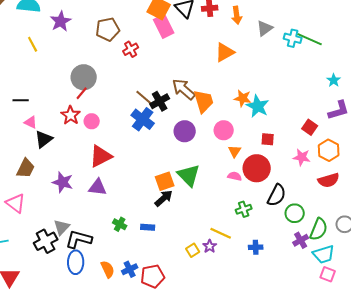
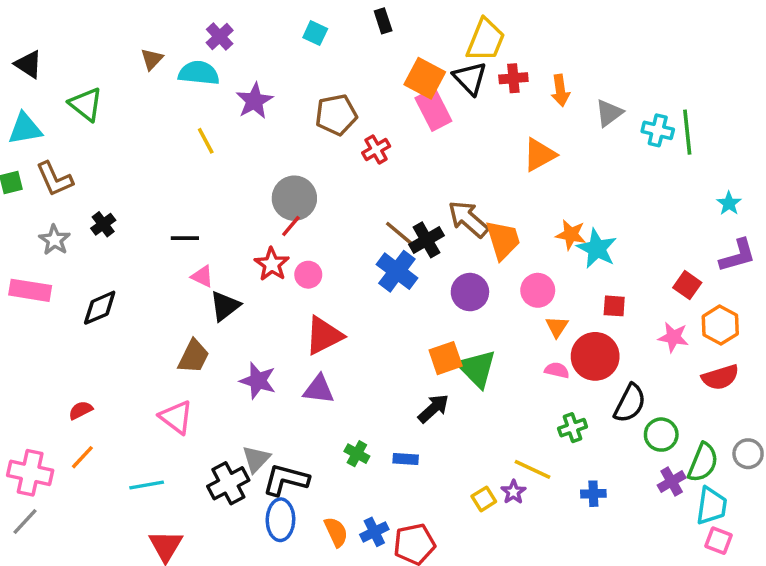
green line: (310, 39) -> (687, 132), turned 60
orange square: (165, 181) -> (446, 358), moved
cyan trapezoid: (324, 254) -> (712, 506), turned -65

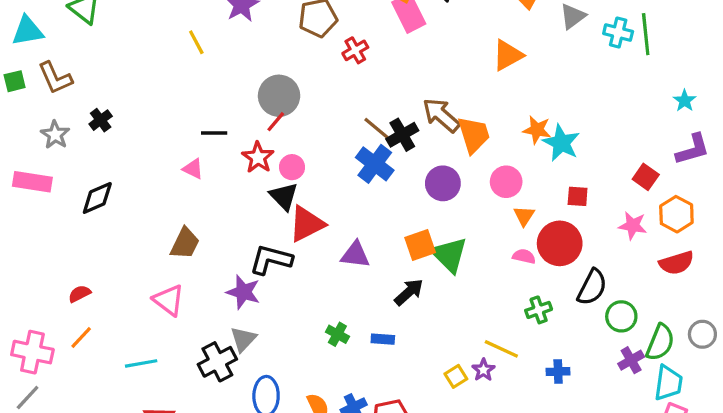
black line: (185, 238) -> (214, 133), moved
black triangle: (225, 306) -> (284, 196), moved, turned -36
purple star: (258, 381) -> (243, 292), moved
purple triangle: (319, 389) -> (355, 255), moved
black L-shape: (286, 480) -> (271, 260), moved

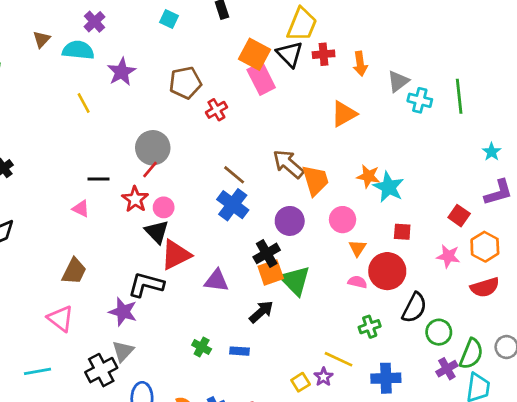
cyan cross: (618, 32) -> (420, 100), moved
black cross: (402, 135) -> (267, 253), moved
blue cross: (558, 372) -> (386, 378), size x1.5

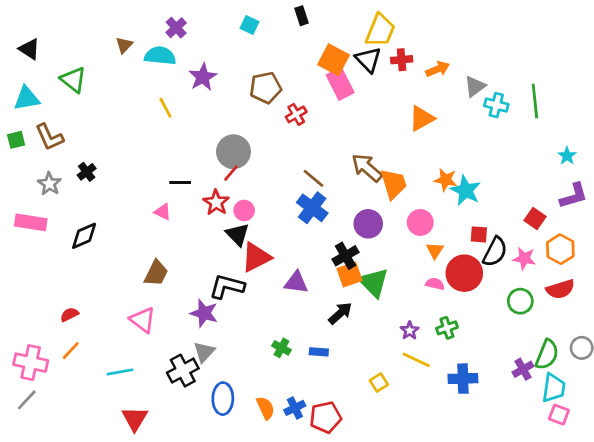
orange arrow: (360, 64) -> (438, 69), turned -105
black semicircle: (414, 308) -> (495, 252), moved
green circle: (439, 332) -> (520, 301), moved
purple star: (324, 377) -> (410, 331), moved

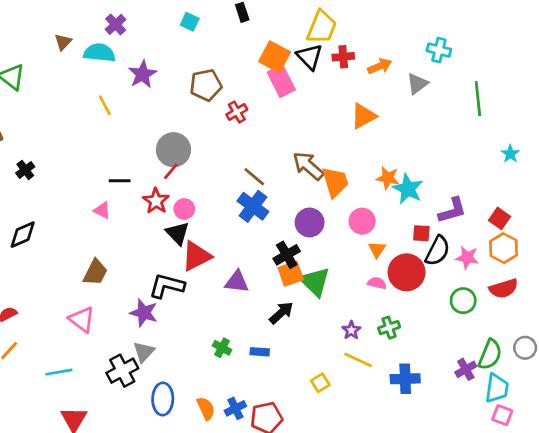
cyan cross: (496, 105) -> (439, 50), moved
purple L-shape: (574, 196) -> (452, 210), moved
red square: (535, 218) -> (500, 218), moved

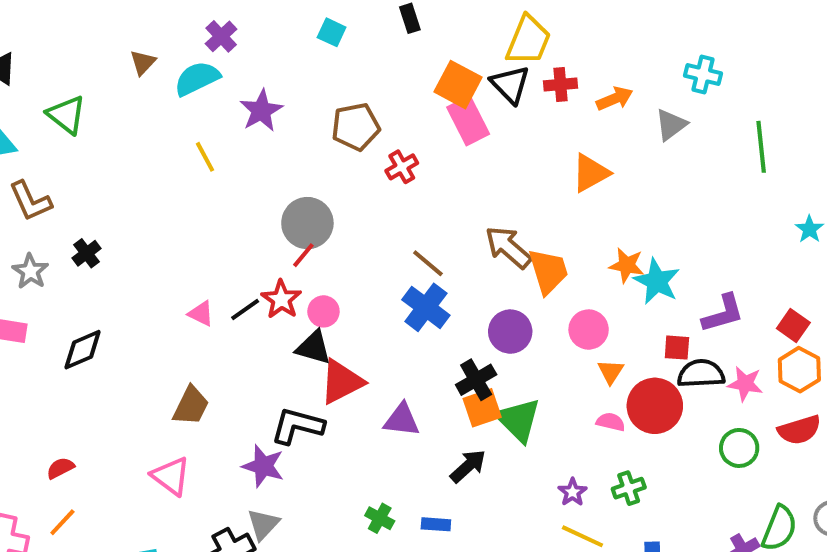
cyan semicircle: (99, 53) -> (197, 79), turned -32
black line: (120, 181) -> (245, 309), moved, turned -35
black triangle: (178, 233) -> (313, 348), turned -30
black semicircle: (438, 251) -> (701, 374), turned -120

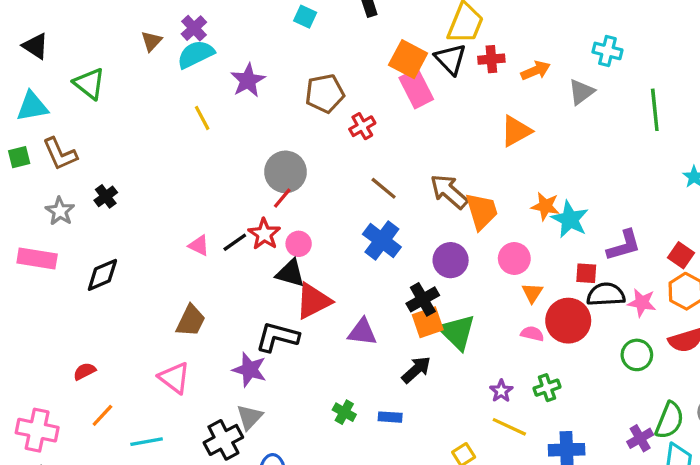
purple cross: (221, 36) -> (194, 28), moved
brown line: (428, 263) -> (384, 188), moved
orange line: (62, 522) -> (102, 415), moved

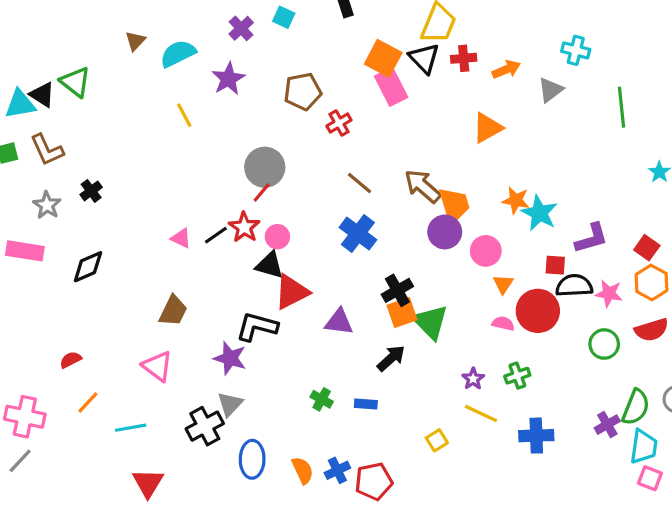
purple cross: (194, 28) -> (241, 28), moved
black triangle: (35, 46) -> (42, 95), moved
purple circle: (451, 260) -> (445, 232), moved

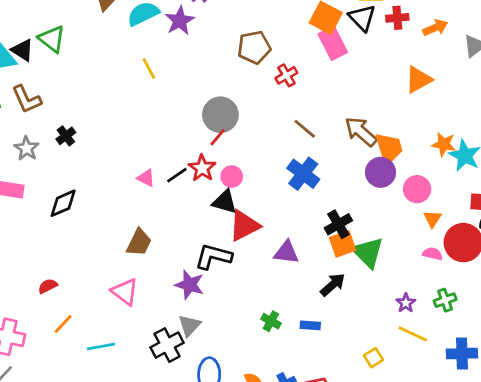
purple star: (228, 79) -> (180, 21), moved

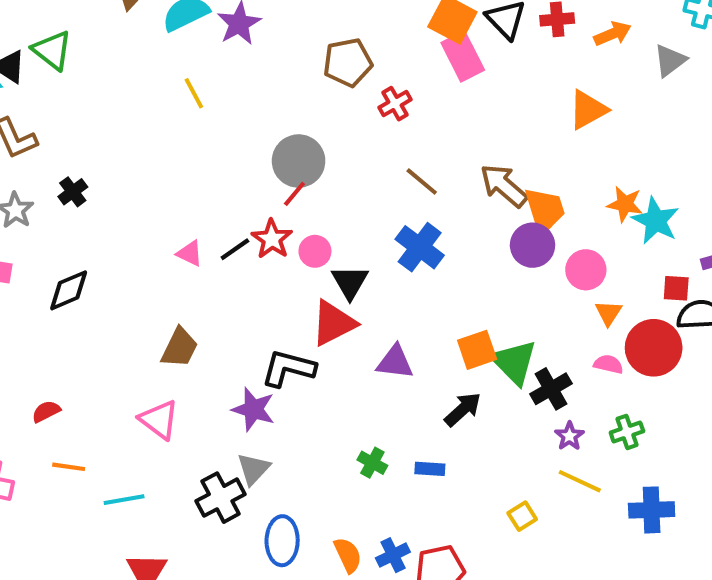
black triangle: (225, 202) -> (350, 282), moved, turned 44
black cross: (338, 224) -> (551, 389), moved
orange line: (63, 324) -> (69, 467), turned 55

